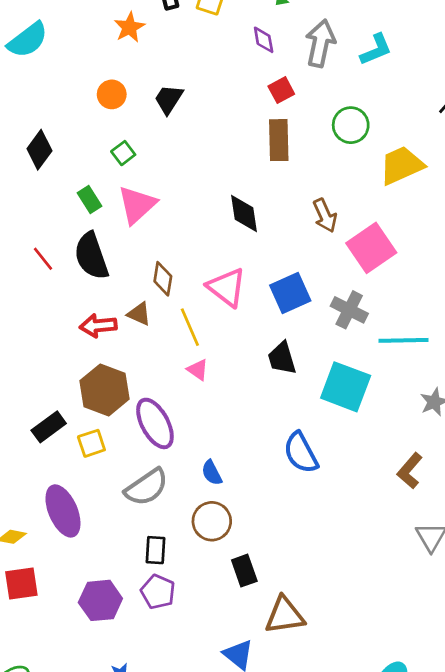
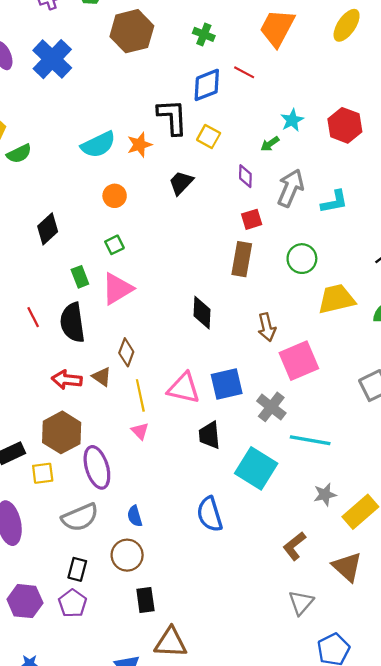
cyan semicircle: (28, 40) -> (98, 145), moved
black trapezoid: (169, 99) -> (181, 183), moved
pink triangle: (227, 287) -> (184, 388), moved, turned -36

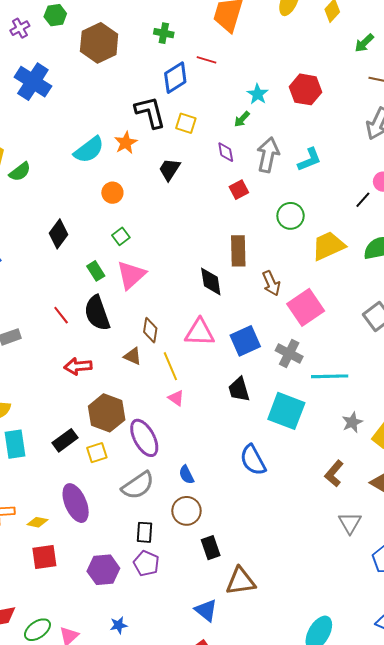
brown rectangle: (242, 259) -> (238, 251), moved
red arrow: (67, 380) -> (78, 366), moved
pink triangle: (184, 388) -> (200, 332), moved

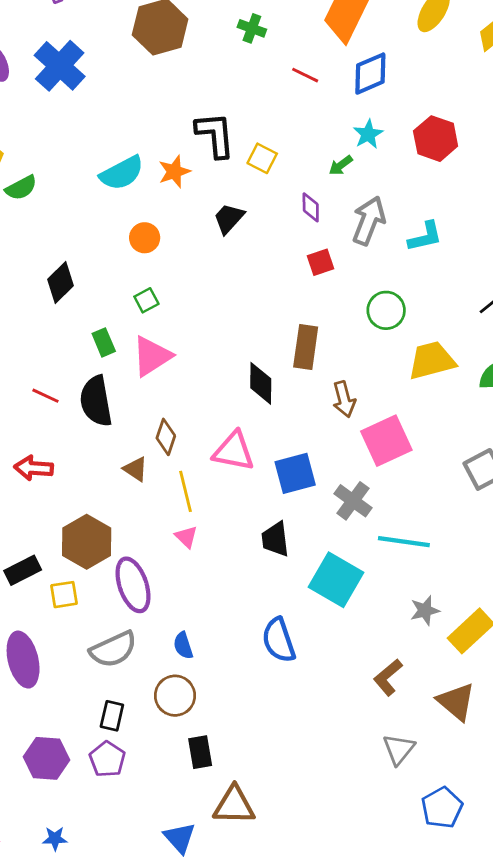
blue diamond: (175, 78) -> (370, 74), moved
red line: (61, 315) -> (46, 396), turned -36
red arrow: (78, 366) -> (34, 468), moved

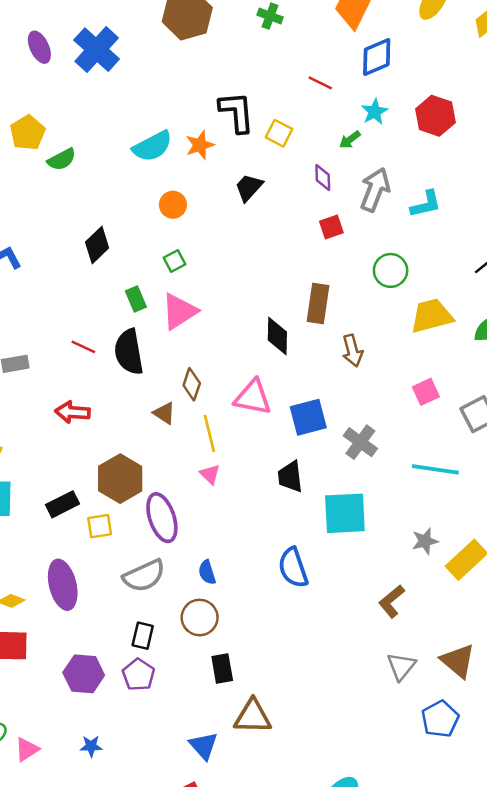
red line: (305, 75) -> (320, 83), moved
pink square: (386, 441) -> (426, 392), moved, size x0.6
cyan line: (404, 542) -> (435, 469), moved
cyan square: (336, 580) -> (345, 513), turned -33
brown triangle: (456, 702) -> (458, 661), moved

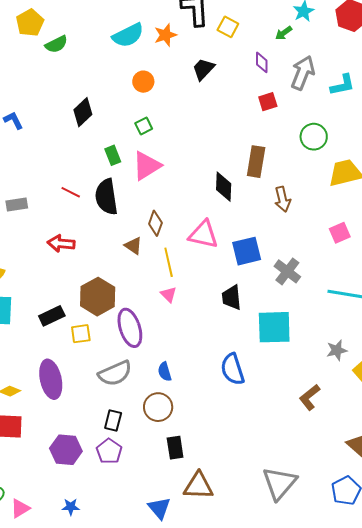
gray triangle: (401, 666) -> (279, 483), moved, size x1.5

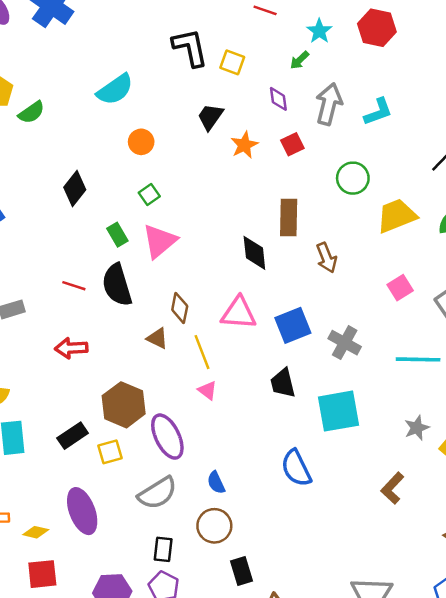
orange star: (165, 35) -> (244, 145), moved

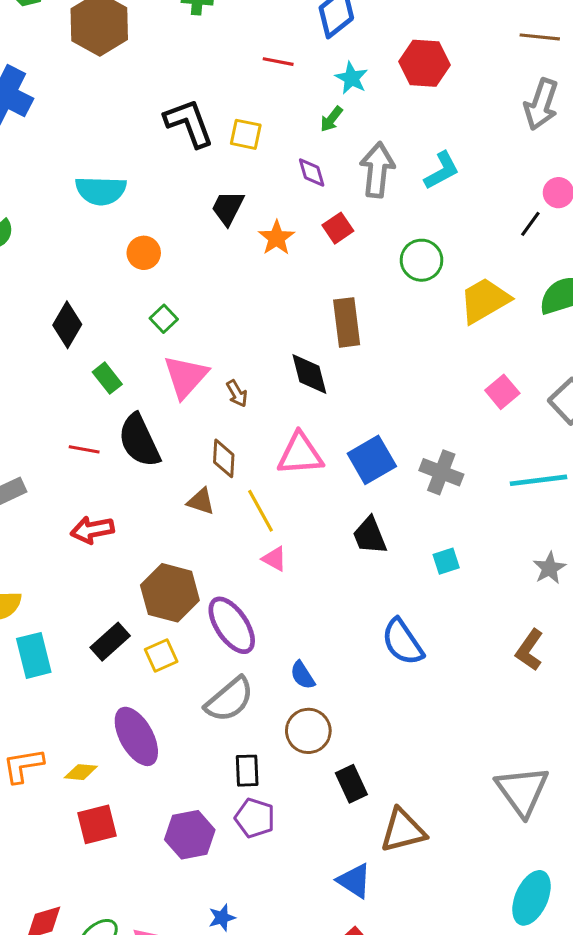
cyan semicircle: (115, 89) -> (101, 191), turned 45
green rectangle: (117, 235) -> (107, 378), moved
brown arrow: (326, 258) -> (237, 393), moved, size x0.7
cyan square: (338, 411) -> (446, 561), size x0.5

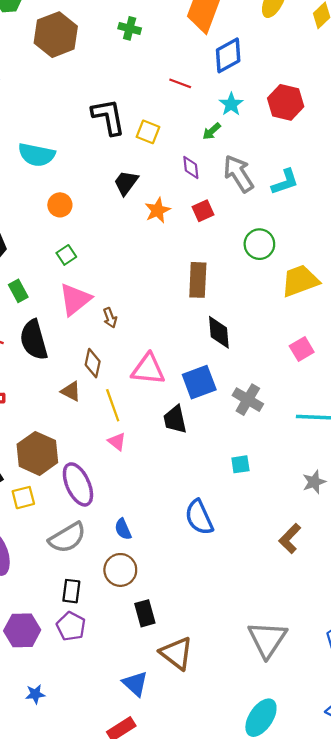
gray arrow: (377, 170) -> (238, 174), turned -48
black diamond: (309, 374) -> (219, 332), moved
black trapezoid: (370, 536) -> (175, 419), moved
brown triangle: (403, 830) -> (176, 653), turned 42

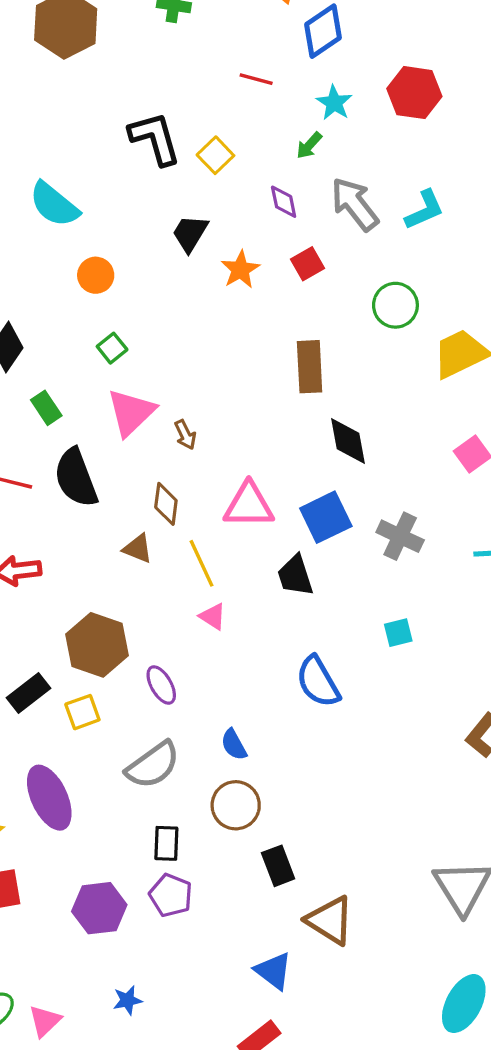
yellow square: (148, 132) -> (215, 155), turned 30
cyan semicircle: (37, 155) -> (54, 204), turned 33
purple ellipse: (78, 484) -> (161, 685), size x0.6
blue semicircle: (199, 517) -> (318, 682), moved

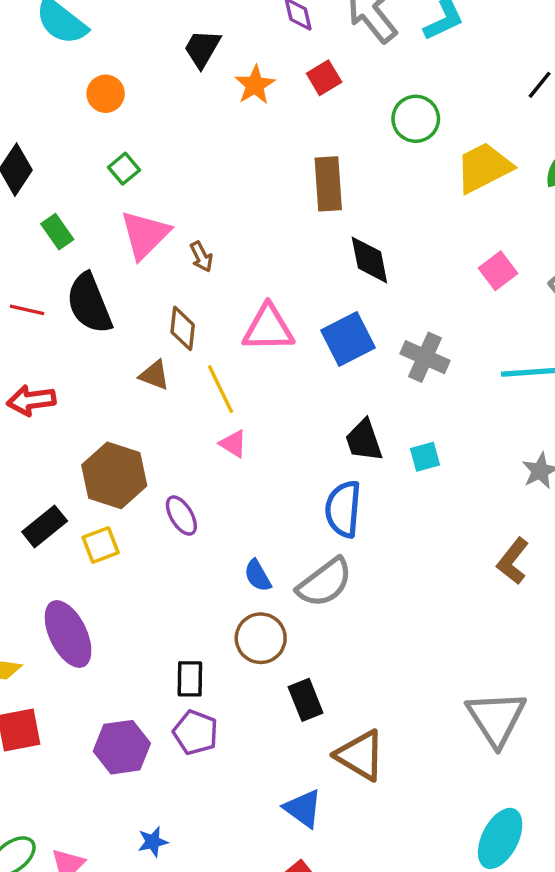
black trapezoid: (295, 576) -> (364, 440), moved
blue semicircle: (318, 682) -> (343, 509), turned 36
gray semicircle: (153, 765) -> (325, 583), moved

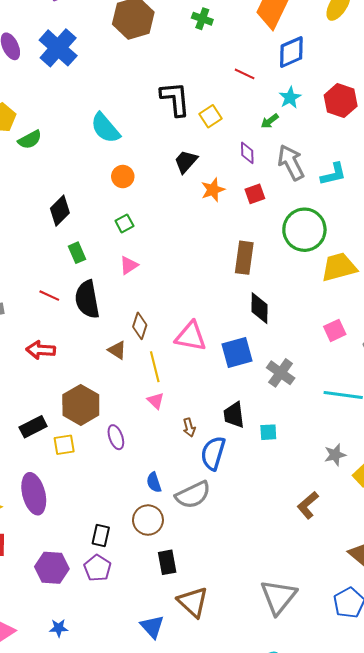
green circle: (416, 119) -> (304, 230), size x1.5
pink triangle: (145, 235) -> (129, 265), size x0.6
brown arrow: (201, 257) -> (189, 427), moved

